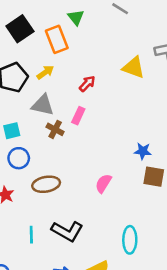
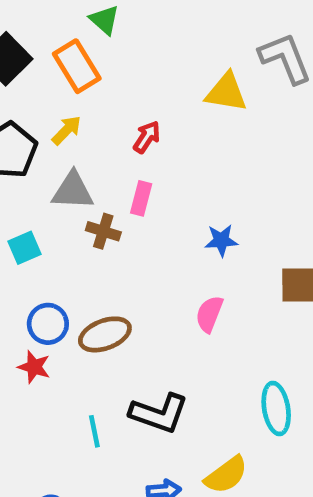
blue star: (143, 151) -> (221, 240), moved
blue circle: (19, 158) -> (48, 324), moved

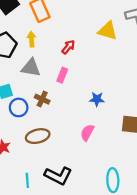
yellow arrow: (67, 130) -> (32, 39), turned -56
brown cross: (103, 231) -> (42, 99), moved
blue circle: (48, 324) -> (19, 107), moved

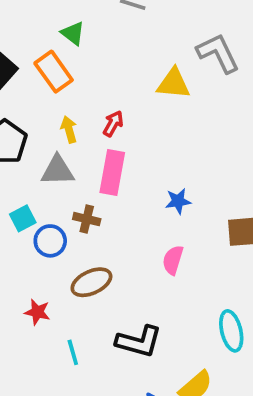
yellow arrow: (32, 39) -> (69, 130), moved
pink rectangle: (62, 75) -> (112, 172), size x1.6
cyan line: (27, 180) -> (73, 352), moved

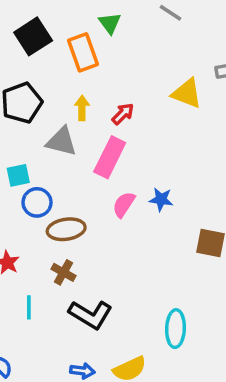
brown cross: (87, 219) -> (63, 272), moved
pink semicircle: (173, 260) -> (124, 204), moved
brown ellipse: (91, 282) -> (66, 229), moved

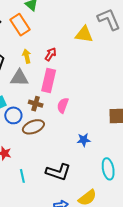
blue star: (161, 199) -> (84, 140), moved
brown cross: (63, 272) -> (36, 104), moved

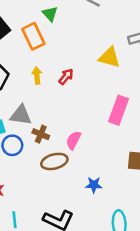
gray triangle: (19, 78) -> (21, 115), moved
pink rectangle: (49, 80) -> (118, 110), moved
brown ellipse: (33, 127) -> (54, 161), moved

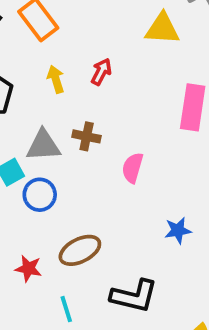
brown cross: (41, 134) -> (87, 136), moved
brown ellipse: (54, 161) -> (80, 250), moved

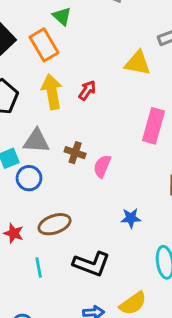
yellow arrow: (56, 79) -> (52, 92), size x1.6
brown cross: (87, 136) -> (75, 153), moved

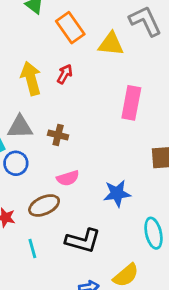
orange rectangle: (44, 45) -> (70, 28), moved
pink semicircle: (102, 166) -> (68, 178), moved, turned -125
blue star: (131, 218) -> (117, 193), size x1.4

